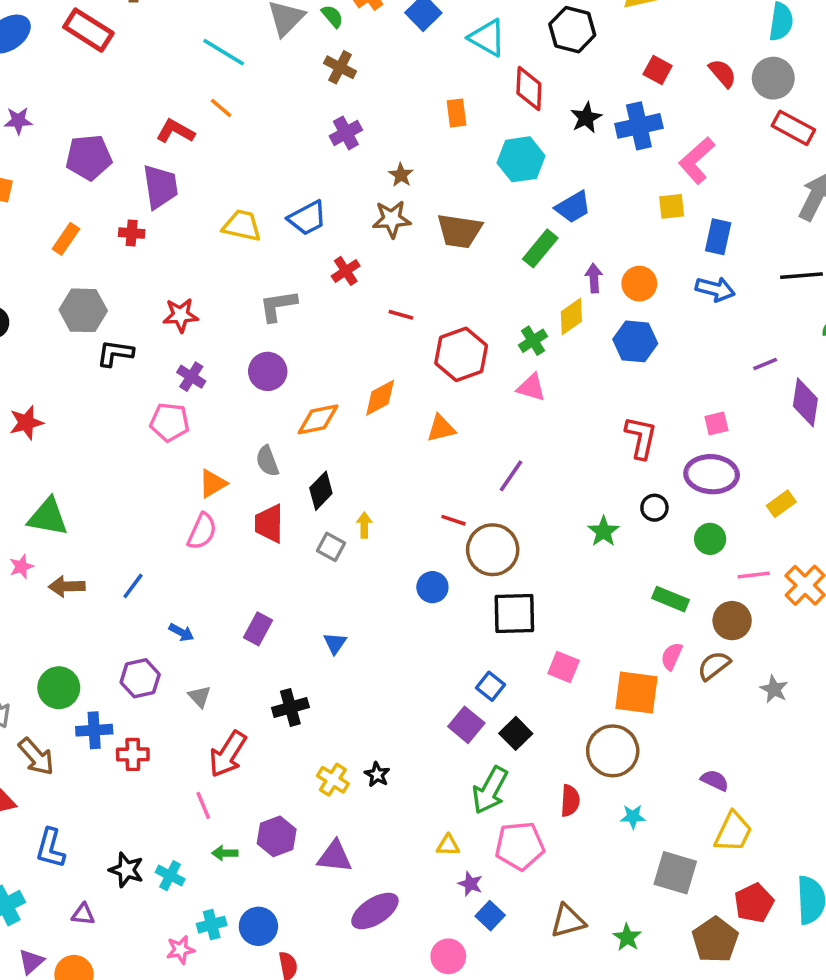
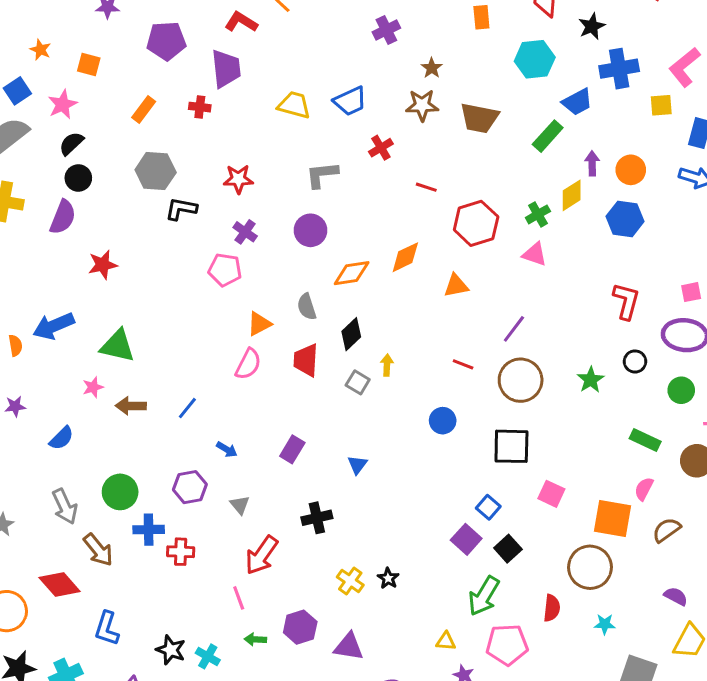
blue cross: (639, 126) -> (619, 69), moved
brown circle: (493, 550) -> (521, 380), moved
brown semicircle: (714, 666) -> (667, 530), moved

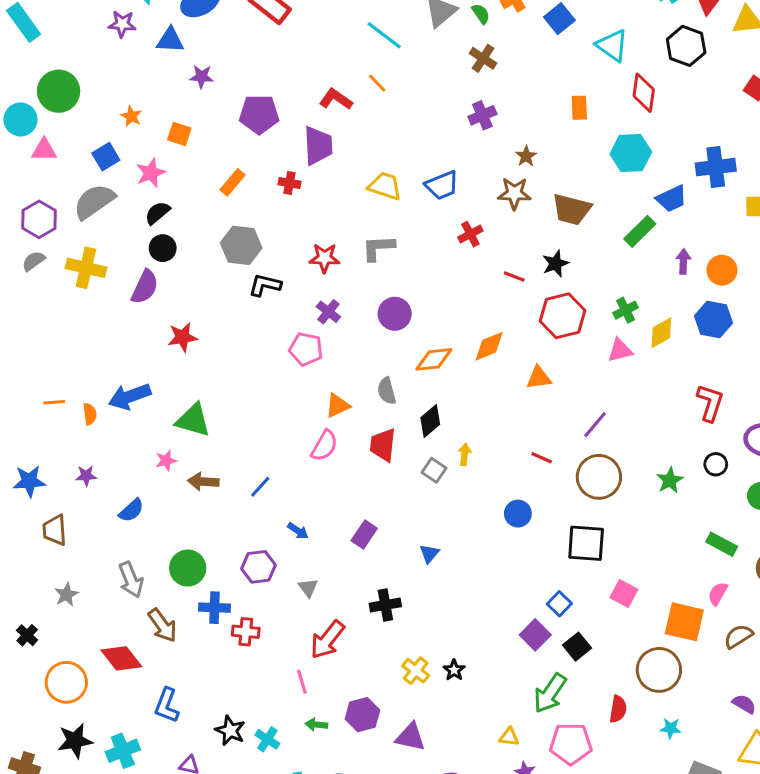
black star: (592, 26) -> (556, 264), moved
gray L-shape: (322, 175) -> (378, 248), moved
yellow diamond: (572, 195) -> (661, 333), moved
pink triangle: (535, 254) -> (620, 350), turned -36

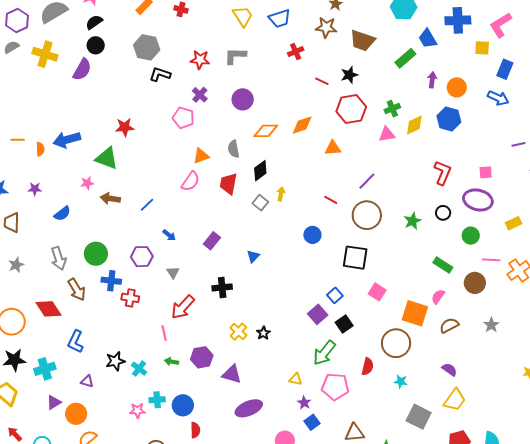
yellow trapezoid: (385, 186) -> (243, 16), turned 35
blue trapezoid: (672, 199) -> (428, 39), turned 80
red star: (183, 337) -> (125, 127), moved
black star: (230, 731) -> (115, 361), turned 30

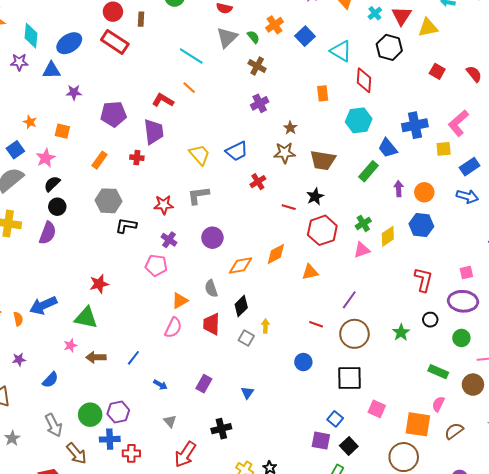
blue rectangle: (505, 69) -> (470, 167), turned 42
purple hexagon: (142, 257) -> (118, 412), moved
purple square: (318, 314) -> (321, 441), turned -30

